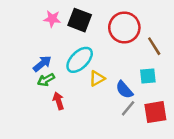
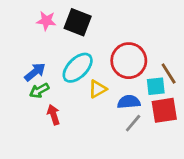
red circle: (124, 28) -> (129, 61), moved
brown line: (154, 46) -> (169, 73), moved
blue semicircle: (124, 90) -> (129, 102), turned 126
red square: (155, 112) -> (164, 110), moved

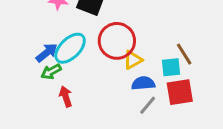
red circle: (129, 61) -> (117, 41), moved
cyan ellipse: (78, 68) -> (70, 48), moved
yellow triangle: (98, 89) -> (133, 60), moved

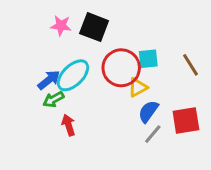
brown line: (184, 54) -> (190, 65), moved
cyan square: (171, 67) -> (148, 59), moved
blue semicircle: (143, 83) -> (148, 111), turned -50

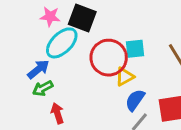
cyan ellipse: (73, 75) -> (62, 43), moved

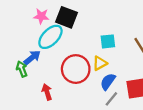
red circle: (109, 58) -> (76, 69), moved
green arrow: (43, 88) -> (22, 69), moved, turned 98

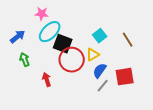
black square: (67, 17) -> (63, 44), moved
cyan square: (108, 41) -> (100, 36), turned -32
blue arrow: (32, 58) -> (18, 37), moved

